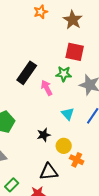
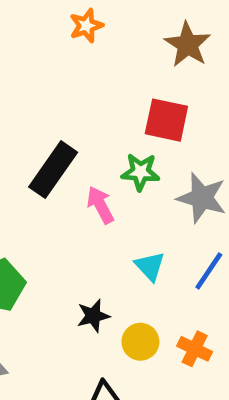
brown star: (73, 20) -> (188, 45), moved
orange cross: (77, 160) -> (195, 349), moved

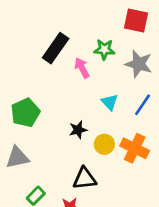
red square: (166, 120) -> (136, 20), moved
orange cross: (195, 349) -> (135, 148), size x1.5

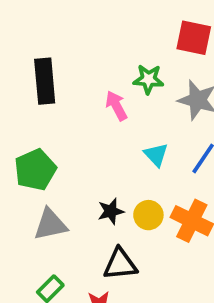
black rectangle: (56, 48) -> (45, 81), moved, turned -40
black star: (78, 130) -> (111, 211), moved
gray triangle: (17, 157) -> (50, 224), moved

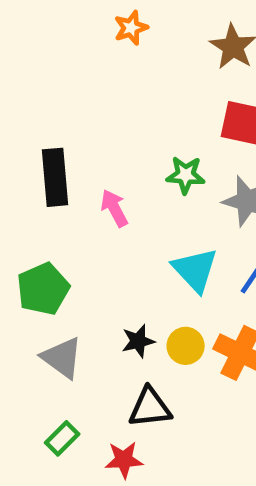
pink arrow: (116, 106) -> (114, 208), moved
cyan triangle: (156, 155) -> (195, 270), size x1.5
gray triangle: (50, 224) -> (62, 358), turned 48

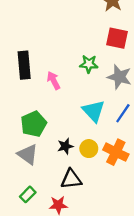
green pentagon: (43, 289) -> (34, 124), moved

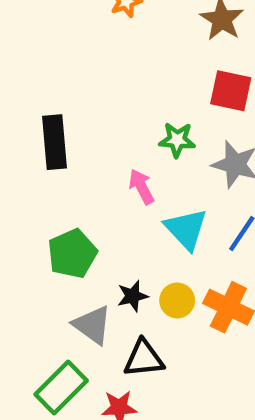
pink arrow: (54, 80) -> (141, 187), moved
gray triangle: (28, 154) -> (92, 325), moved
green rectangle: (28, 194) -> (61, 387), size x1.6

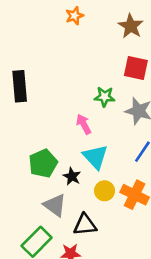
black rectangle: (54, 142) -> (20, 86), moved
cyan triangle: (186, 229) -> (95, 157), moved
black star: (133, 296) -> (72, 176), moved, turned -30

